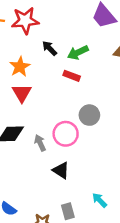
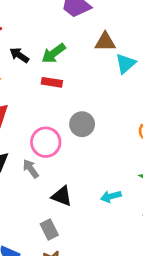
pink circle: (66, 134) -> (46, 142), moved
cyan arrow: (100, 200) -> (111, 196), moved, turned -49
gray rectangle: (68, 211) -> (49, 229), moved

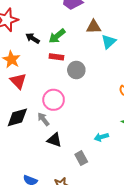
gray circle: (82, 124) -> (76, 70), moved
black triangle: (62, 196) -> (54, 140), moved
gray rectangle: (49, 229) -> (81, 158), moved

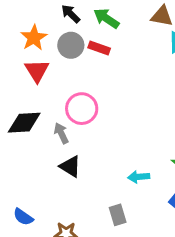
green arrow: (57, 36) -> (106, 18), turned 60
gray circle: (76, 70) -> (71, 45), moved
gray rectangle: (81, 158) -> (118, 215), moved

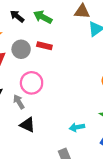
gray circle: (71, 45) -> (21, 49), moved
red rectangle: (99, 48) -> (44, 46), moved

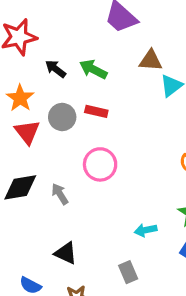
pink circle: (32, 83) -> (100, 164), moved
black triangle: (28, 125) -> (66, 253), moved

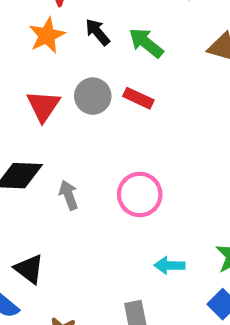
orange star: (20, 98) -> (47, 35), moved
pink circle: (100, 164) -> (140, 194), moved
black triangle: (66, 253) -> (29, 269), moved

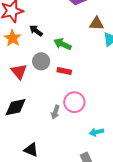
green arrow: (146, 43) -> (62, 44), moved
red rectangle: (138, 98) -> (64, 71), moved
gray arrow: (69, 195) -> (55, 112), moved, turned -128

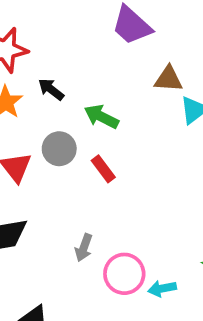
red rectangle: (64, 71) -> (103, 169), turned 40
pink circle: (74, 102) -> (124, 274), moved

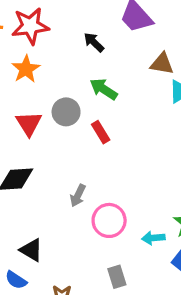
black arrow: (51, 89) -> (94, 42), moved
cyan arrow: (162, 289) -> (153, 238), moved

